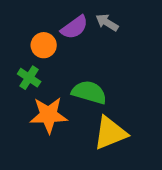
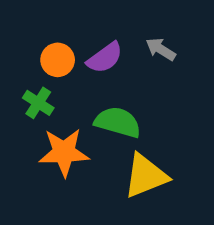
gray arrow: (107, 22) -> (161, 49), moved
purple semicircle: (75, 27) -> (105, 58), moved

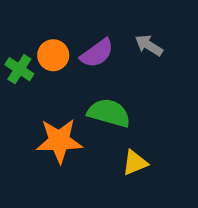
green cross: (38, 103) -> (19, 69), moved
yellow triangle: (146, 176) -> (135, 163), size x0.6

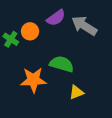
gray arrow: (149, 45) -> (84, 26), size x1.6
purple semicircle: (97, 53) -> (56, 18), moved

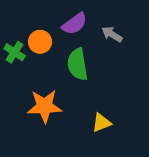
gray arrow: (84, 26) -> (112, 34), size x0.6
green semicircle: (62, 64) -> (77, 64), moved, turned -115

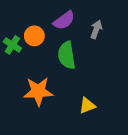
gray arrow: (112, 34) -> (96, 29), turned 78

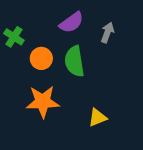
orange circle: (34, 36) -> (41, 58), moved
green cross: (12, 45) -> (14, 37), moved

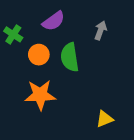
purple semicircle: (72, 22) -> (54, 21), moved
yellow triangle: (97, 117) -> (105, 119), moved

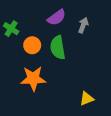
purple semicircle: (54, 21) -> (57, 17), moved

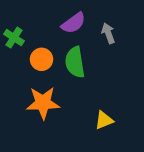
gray arrow: (83, 25) -> (108, 33), turned -40
yellow triangle: (87, 99) -> (104, 120), moved

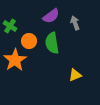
orange star: (43, 103) -> (15, 60), moved, turned -30
yellow triangle: (104, 120) -> (75, 75), moved

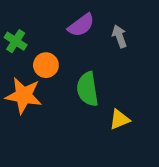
green semicircle: (52, 43) -> (87, 89), moved
orange star: (15, 60) -> (24, 95), turned -30

